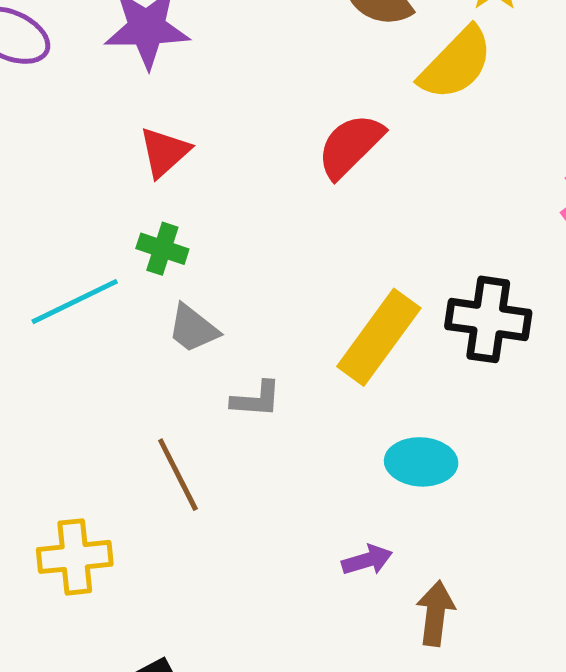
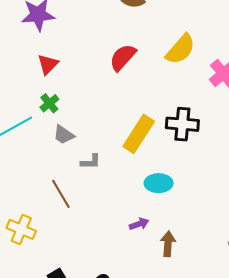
yellow semicircle: (456, 64) -> (180, 49), moved
green cross: (162, 249) -> (49, 103), turned 36
yellow cross: (75, 557) -> (21, 229), turned 32

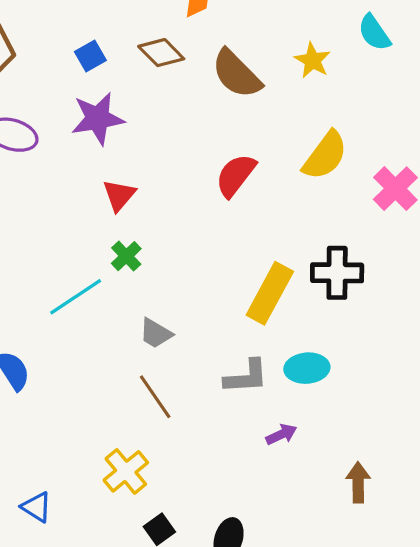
gray trapezoid: (64, 135) -> (156, 333), moved
gray L-shape: (91, 162) -> (246, 377), moved, size x1.4
yellow cross: (21, 229) -> (126, 471), moved, turned 32
brown arrow: (168, 244) -> (358, 482), moved

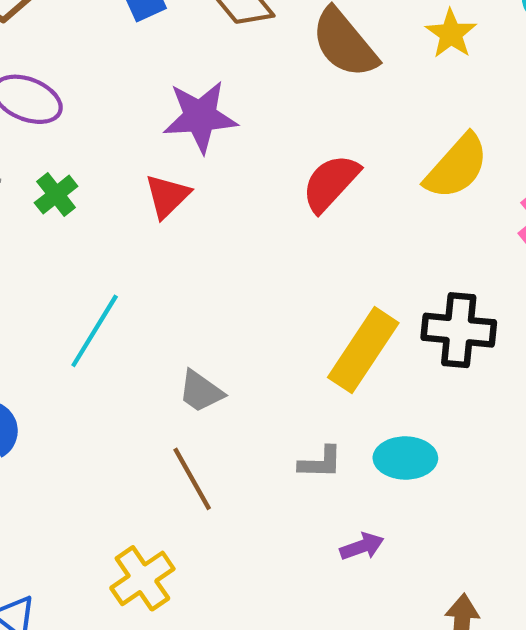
purple star: (98, 118) -> (200, 117), moved
green cross: (126, 256) -> (56, 195), moved
cyan line: (76, 297) -> (95, 331), turned -30
gray L-shape: (246, 377) -> (320, 462), size x0.7

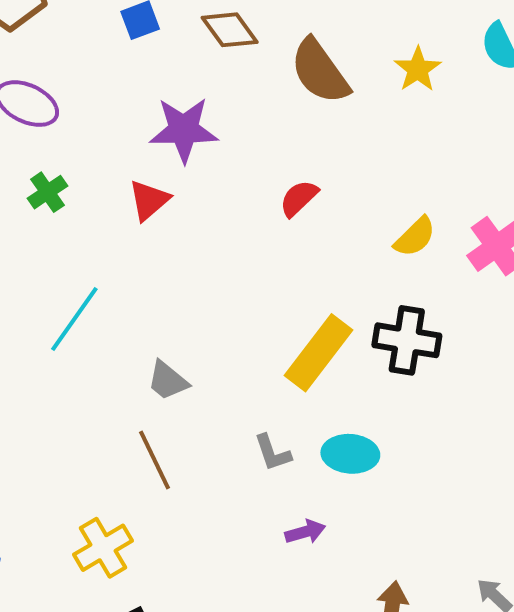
yellow semicircle: (457, 167) -> (415, 237), moved, size x0.7
red semicircle: (331, 183) -> (299, 198), size x0.7
gray L-shape: (320, 462) -> (273, 453), turned 66

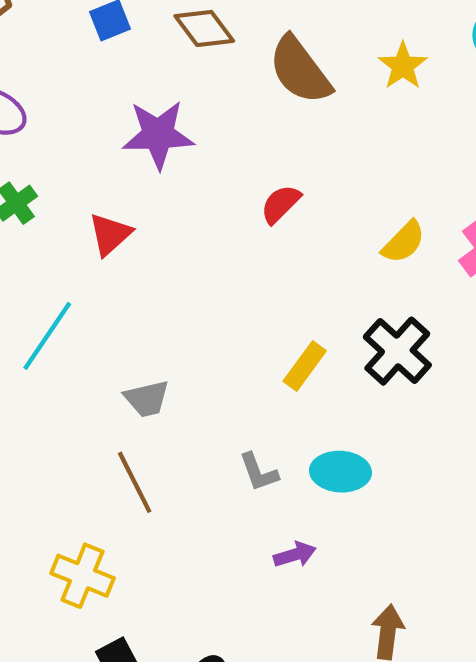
red triangle: (149, 200) -> (110, 234), moved
black cross: (407, 340) -> (397, 351), turned 34
yellow rectangle: (318, 353) -> (305, 366), size x0.6
gray trapezoid: (168, 381) -> (147, 399), turned -51
yellow cross: (103, 548) -> (83, 576), turned -36

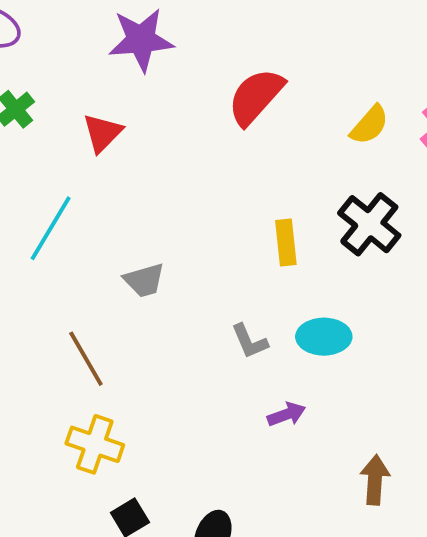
red semicircle: (281, 204) -> (256, 97), size x1.6
yellow rectangle: (305, 366) -> (286, 243), turned -39
brown line: (135, 482) -> (86, 359), moved

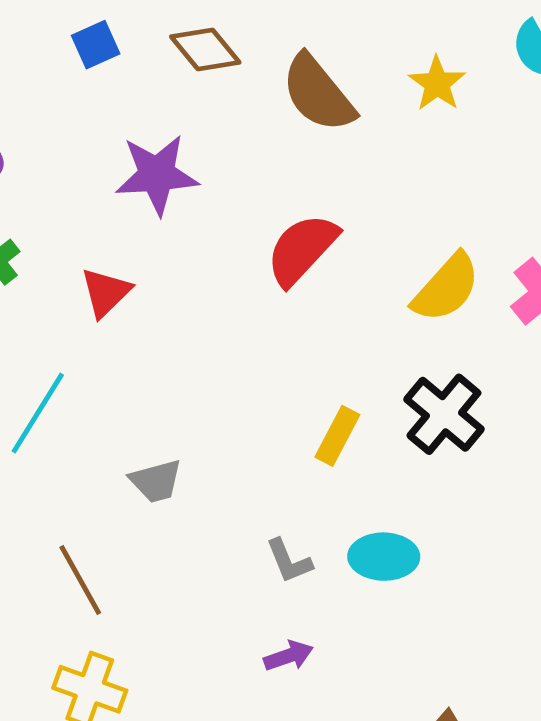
yellow semicircle: (369, 125) -> (446, 288), size x1.4
yellow rectangle: (286, 243) -> (337, 436), turned 33
purple arrow: (287, 414) -> (289, 656), moved

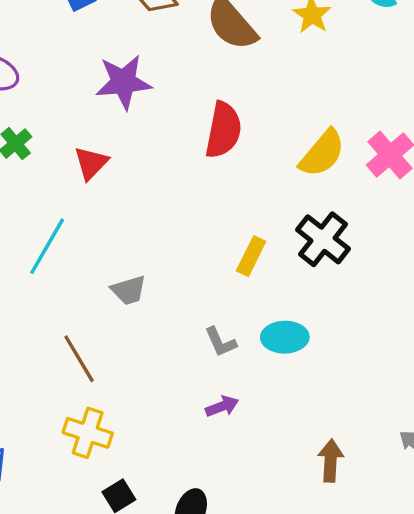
red semicircle: (302, 249) -> (223, 130), turned 150

